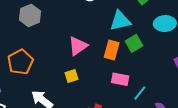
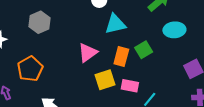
cyan triangle: (120, 21) -> (115, 24), moved
yellow square: (71, 76) -> (105, 80), moved, size x1.5

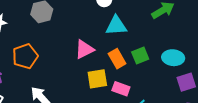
cyan ellipse: (174, 30) -> (173, 58), moved
orange rectangle: (121, 57) -> (117, 59), turned -54

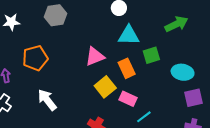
green square: (140, 55) -> (151, 55), moved
yellow square: (97, 79) -> (105, 87), turned -35

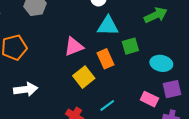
pink rectangle: (128, 99) -> (149, 99), moved
white arrow: (47, 100) -> (26, 89), turned 120
cyan line: (144, 117) -> (107, 105), moved

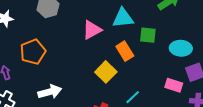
pink triangle: (74, 46) -> (92, 30), moved
green square: (130, 46) -> (148, 35), turned 30

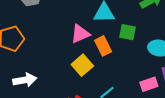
pink triangle: (92, 30) -> (80, 34), moved
pink rectangle: (174, 85) -> (149, 84), turned -42

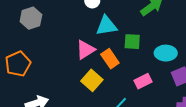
pink rectangle: (149, 84) -> (143, 81), moved

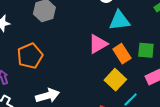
green square: (132, 42) -> (146, 50), moved
yellow square: (92, 80) -> (115, 80), moved

